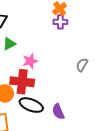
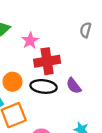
red cross: (22, 82) -> (47, 61), moved

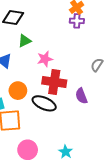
purple semicircle: (74, 86) -> (81, 96), moved

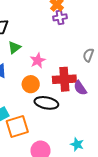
red cross: (54, 82) -> (64, 79), moved
orange circle: (18, 91) -> (31, 84), moved

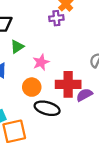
purple cross: (60, 17) -> (56, 18), moved
purple semicircle: (80, 88) -> (84, 95), turned 91

